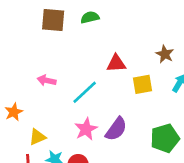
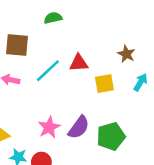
brown square: (53, 20) -> (17, 45), moved
cyan line: (85, 92) -> (48, 71), moved
green pentagon: (165, 138) -> (111, 136), moved

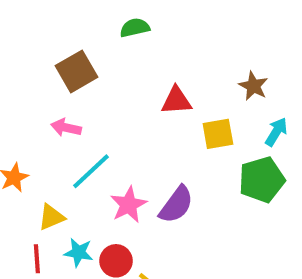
brown square: (17, 45) -> (76, 71), turned -35
cyan line: (48, 71) -> (91, 171), moved
green pentagon: (111, 136) -> (262, 180), moved

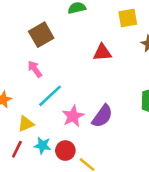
pink arrow: (66, 128) -> (35, 69), turned 42
yellow square: (218, 134) -> (128, 18), moved
red line: (37, 259) -> (17, 149), turned 30

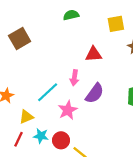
brown square: (41, 35) -> (20, 39), moved
pink arrow: (35, 69) -> (74, 78), moved, turned -136
purple semicircle: (102, 116) -> (95, 93), moved

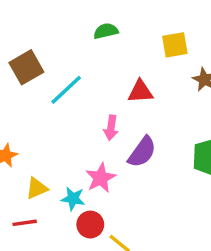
cyan line: (48, 92) -> (66, 90), moved
cyan star: (41, 136) -> (73, 199), moved
red line: (18, 139) -> (25, 223), turned 56

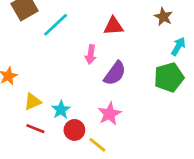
pink star: (101, 178) -> (109, 114), moved
cyan star: (73, 199) -> (61, 110), turned 30
red line: (25, 223) -> (35, 129), moved, turned 30

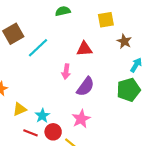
red line: (35, 129) -> (30, 133), moved

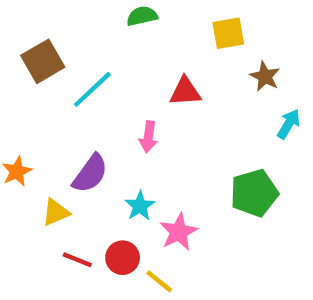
purple semicircle: (85, 87) -> (90, 174), moved
green pentagon: (129, 90) -> (254, 193), moved
cyan star: (42, 116) -> (140, 206), moved

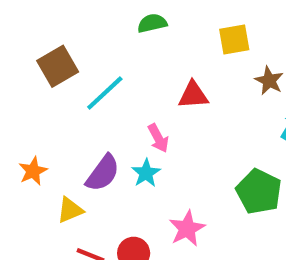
pink arrow: (148, 137) -> (158, 138), turned -36
green pentagon: (254, 193) -> (259, 192), turned -30
cyan star: (140, 206) -> (146, 173), moved

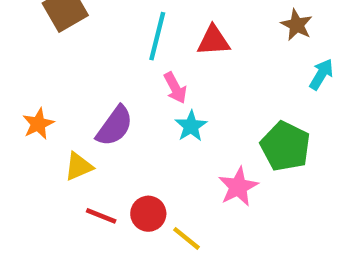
cyan line: (105, 93) -> (157, 36), moved, turned -33
cyan star: (146, 173) -> (191, 126), moved
pink star: (187, 229) -> (238, 187), moved

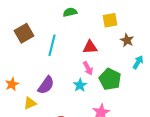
cyan line: (157, 36) -> (52, 45), moved
pink arrow: (175, 88) -> (88, 68), moved
green pentagon: (285, 146) -> (110, 79), moved

